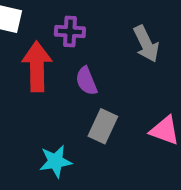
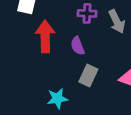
purple cross: (70, 31) -> (87, 13), moved

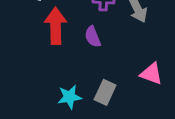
gray rectangle: (88, 76) -> (105, 92), moved

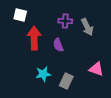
cyan star: (70, 97) -> (43, 74), moved

